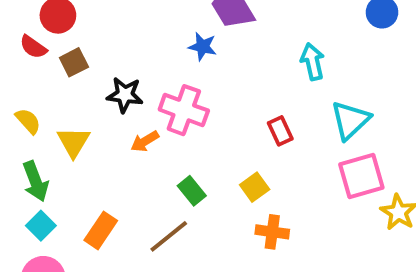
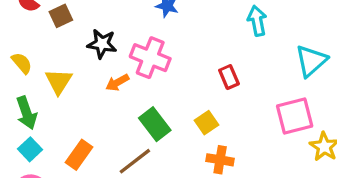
cyan triangle: (350, 120) -> (311, 61), moved
green rectangle: (192, 191) -> (155, 124), size x1.4

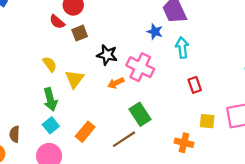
cyan arrow: (257, 21) -> (182, 48), moved
yellow square: (207, 123) -> (207, 121), moved, turned 35

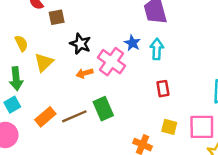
blue star: (155, 32) -> (132, 43), moved
brown line: (124, 139) -> (74, 116), moved

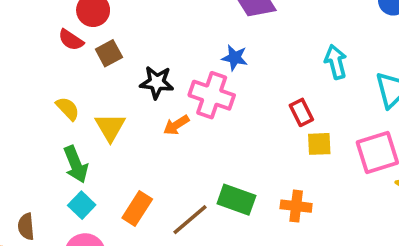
cyan arrow: (157, 49) -> (336, 62), moved
green rectangle: (103, 109) -> (236, 200), moved, turned -30
brown line: (74, 116) -> (190, 220), moved
yellow square: (169, 127) -> (319, 144), moved

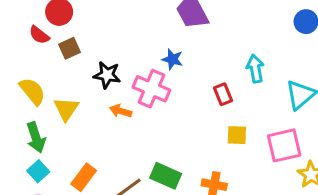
yellow semicircle: (68, 109) -> (32, 91), size x1.4
red rectangle: (301, 112) -> (223, 94), moved
orange arrow: (176, 125) -> (121, 111), turned 45

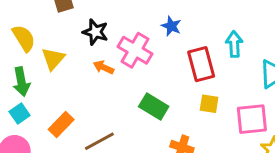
blue star: (173, 59) -> (171, 26), moved
red rectangle: (223, 94) -> (201, 64), size x1.6
green rectangle: (166, 176) -> (154, 106), moved

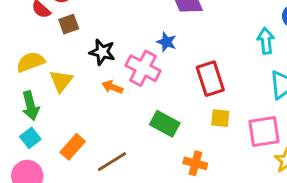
blue star: (171, 26) -> (167, 42), moved
yellow semicircle: (24, 38) -> (31, 62), turned -76
cyan arrow: (234, 44) -> (266, 41), moved

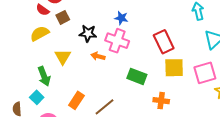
blue star: (167, 42) -> (121, 18), moved
yellow semicircle: (31, 62) -> (40, 33), moved
yellow square: (220, 118) -> (174, 68), size x1.5
cyan square: (30, 138) -> (37, 97), moved

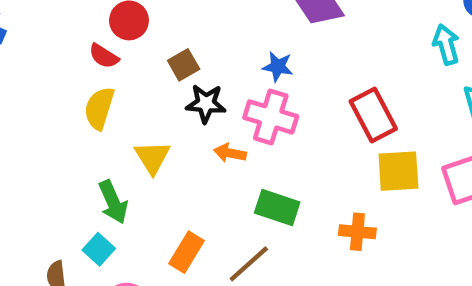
brown square: (63, 17) -> (184, 65), moved
yellow semicircle: (40, 33) -> (99, 108), turned -42
green rectangle: (137, 76) -> (277, 207), moved
orange cross: (161, 101) -> (357, 232), moved

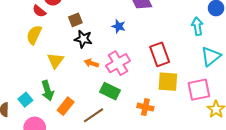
pink cross: (271, 117) -> (118, 63), moved, turned 35
green arrow: (113, 202) -> (48, 91), moved

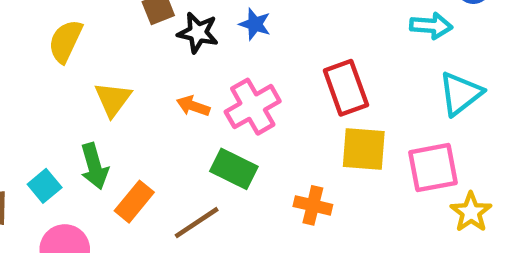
cyan arrow: (197, 26) -> (431, 26), turned 102
black star: (83, 39) -> (198, 33), moved

